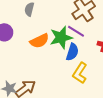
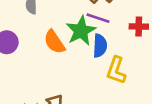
orange semicircle: (39, 41) -> (54, 42), turned 96

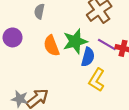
purple line: (98, 18) -> (107, 44), moved

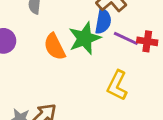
blue semicircle: (88, 57) -> (103, 21), moved

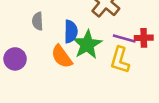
blue semicircle: (103, 21) -> (71, 32), moved
yellow L-shape: (117, 85) -> (120, 60), moved

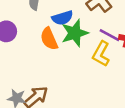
blue semicircle: (71, 32) -> (62, 18), turned 60

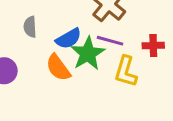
purple line: (110, 35) -> (110, 41), moved

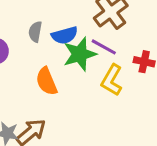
gray semicircle: (30, 27) -> (35, 32), moved
orange semicircle: (58, 68) -> (47, 81), moved

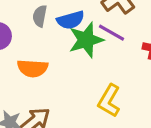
yellow L-shape: (112, 80) -> (109, 101), moved
orange semicircle: (47, 81) -> (33, 68), moved, turned -64

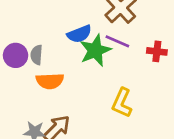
gray semicircle: (40, 16) -> (37, 55), moved

